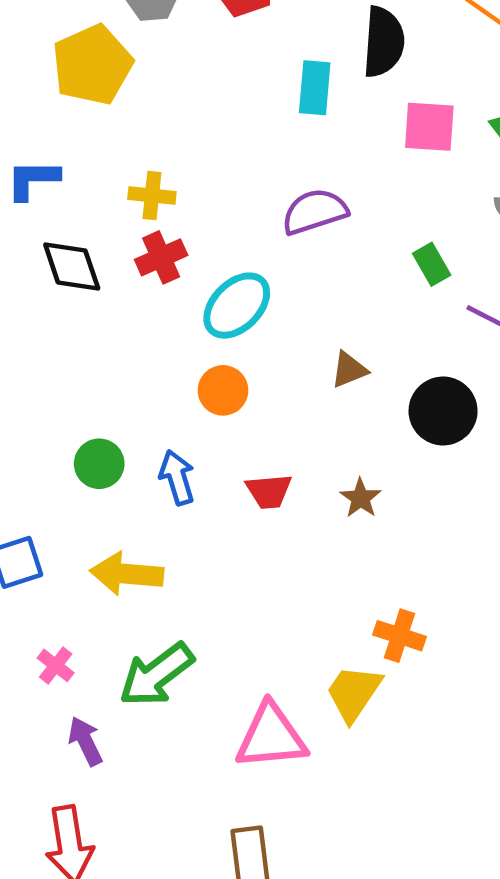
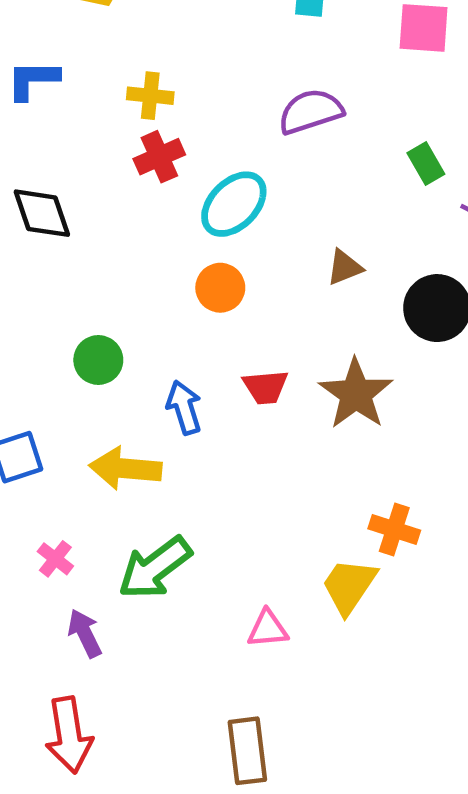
black diamond: (72, 267) -> (42, 213), moved
blue arrow: (177, 477) -> (184, 407), moved
brown star: (361, 498) -> (356, 394), size x1.8
pink triangle: (271, 737) -> (268, 629), size x0.6

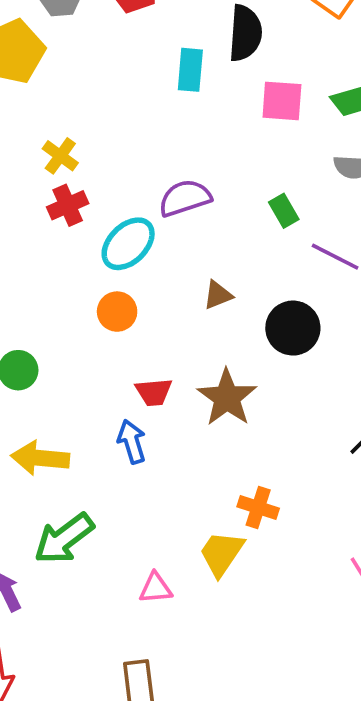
yellow cross: (150, 96) -> (60, 156), turned 30
purple semicircle: (311, 112) -> (185, 198), moved
blue arrow: (184, 407) -> (132, 442), moved

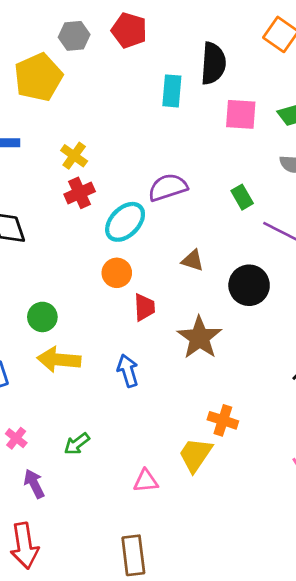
brown triangle: (218, 295) -> (193, 260), turned 40
red trapezoid: (154, 392) -> (144, 307), moved, turned -88
yellow arrow: (40, 458) -> (59, 360), moved
green arrow: (64, 539) -> (77, 444), size x0.6

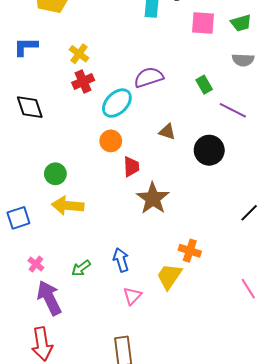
brown star: (199, 338) -> (153, 198), moved
blue arrow: (128, 371) -> (121, 260), moved
pink triangle: (146, 481) -> (132, 296), turned -42
purple arrow: (34, 484) -> (49, 298), size x1.6

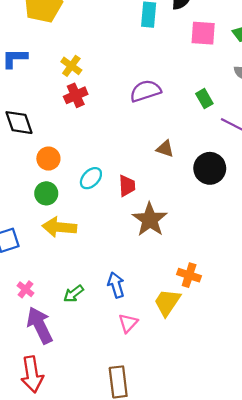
cyan ellipse: (117, 103) -> (91, 178), moved, size x0.7
orange circle: (111, 141) -> (48, 159), moved

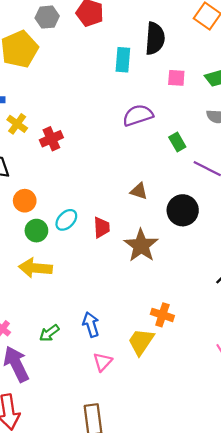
pink square: (203, 33) -> (176, 78), size x0.7
yellow cross: (71, 66) -> (17, 124), moved
purple semicircle: (145, 91) -> (138, 115), moved
green circle: (46, 193) -> (36, 231), moved
brown star: (150, 220) -> (141, 246), moved

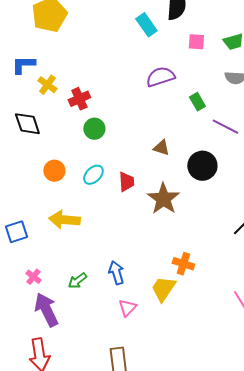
cyan rectangle: (123, 60) -> (146, 25), turned -40
orange circle: (25, 201) -> (54, 171), moved
green circle: (36, 231) -> (94, 129), moved

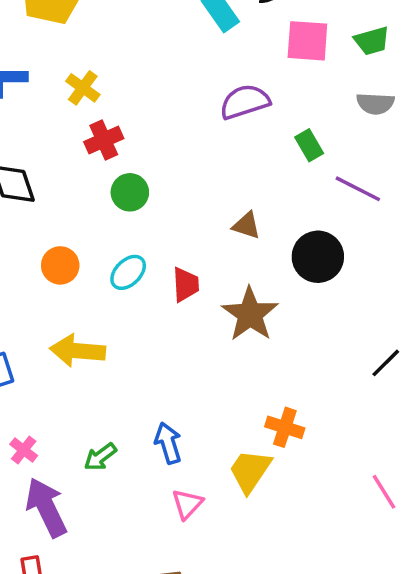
pink square: (196, 42) -> (307, 41), size x1.5
yellow cross: (47, 85) -> (83, 88), moved

